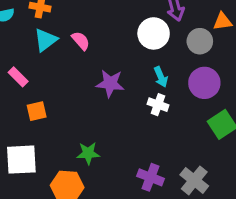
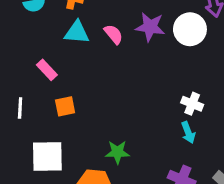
cyan triangle: (45, 40) -> (77, 32), turned 40
cyan arrow: (161, 77) -> (188, 133), moved
purple star: (110, 83) -> (150, 27), moved

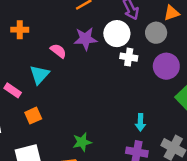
cyan triangle: (77, 32) -> (39, 75), moved, turned -40
white cross: (192, 104) -> (129, 57), moved
cyan arrow: (188, 133) -> (140, 122), moved, turned 35

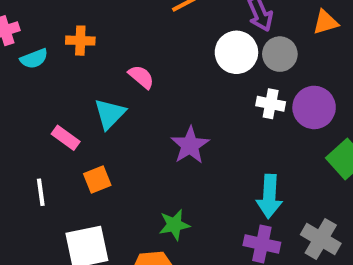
gray circle: (156, 33) -> (280, 54), moved
purple star: (85, 39) -> (190, 145), moved, turned -30
white cross: (129, 57) -> (271, 104), moved
cyan arrow: (140, 122) -> (269, 196), size x1.5

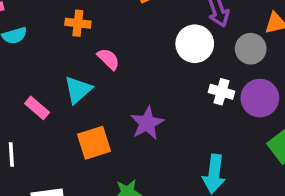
orange cross: (80, 41) -> (78, 23), moved
gray circle: (280, 54) -> (251, 49), moved
orange square: (97, 179) -> (94, 143), moved, size x1.4

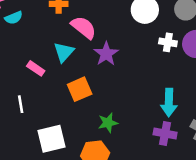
pink semicircle: (108, 59) -> (84, 27), size x1.5
purple star: (147, 123) -> (106, 54), moved

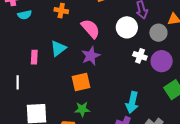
pink semicircle: (84, 27) -> (91, 29), moved
pink rectangle: (36, 68) -> (34, 57), turned 48
orange square: (80, 89) -> (81, 82), moved

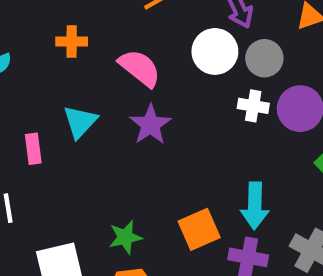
gray circle: (158, 33) -> (264, 58), moved
orange square: (81, 82) -> (199, 229), moved
green star: (82, 109) -> (125, 237), moved

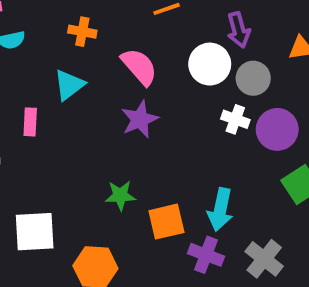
cyan triangle: (80, 122) -> (69, 85), moved
green star: (125, 237) -> (120, 195), moved

